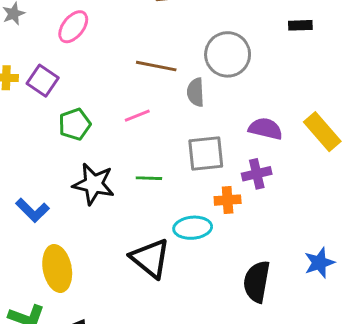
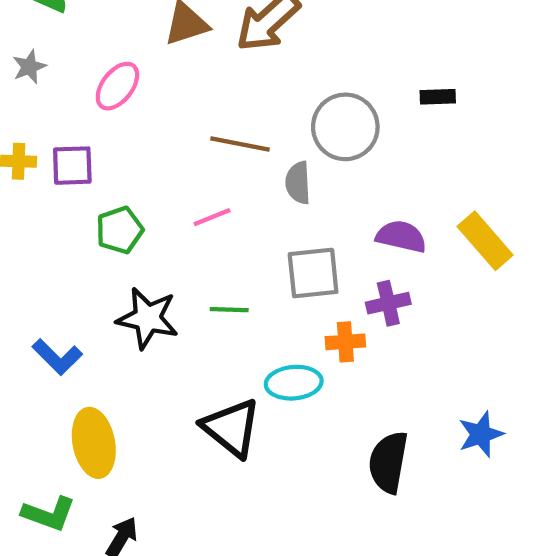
black rectangle: (300, 25) -> (438, 97), moved
purple square: (43, 81) -> (72, 166), turned -36

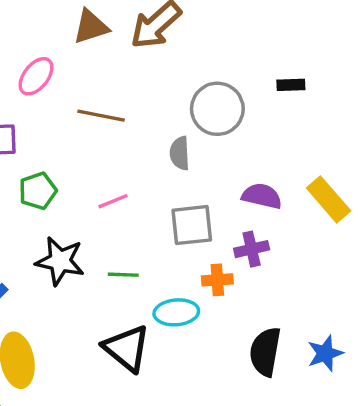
brown line: (240, 144) -> (101, 116), moved
pink line: (212, 217) -> (113, 201), moved
green line: (229, 310) -> (123, 275), moved
black semicircle: (388, 462) -> (265, 352), moved

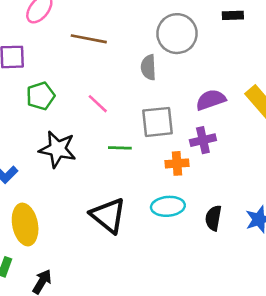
purple semicircle: (262, 196) -> (211, 100), turned -32
pink line: (113, 201) -> (98, 104), turned 65
green line: (123, 275) -> (120, 148), moved
cyan ellipse: (176, 312) -> (168, 206), moved
black semicircle: (265, 352) -> (213, 218), size x0.7

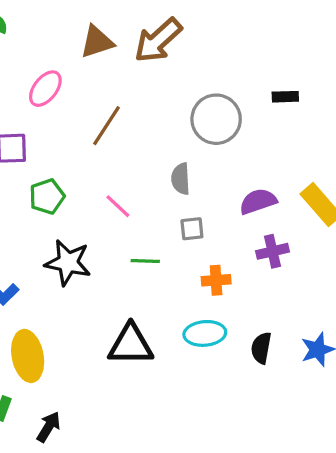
brown line: (89, 39) -> (107, 126), turned -68
gray semicircle: (148, 67) -> (181, 179), moved
gray square: (158, 122) -> (192, 229), size x0.6
purple cross: (203, 140) -> (272, 251), moved
black triangle: (108, 215) -> (131, 345), turned -39

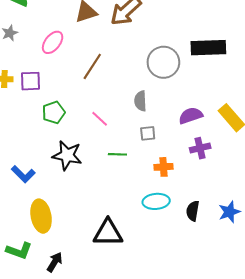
black rectangle: (285, 97) -> (208, 48), size x2.0
black triangle: (131, 345) -> (108, 233), moved

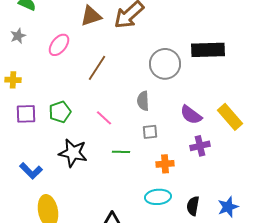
purple square: (31, 81) -> (26, 114), moved
purple semicircle: (191, 116) -> (191, 115), turned -125

